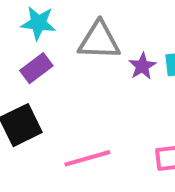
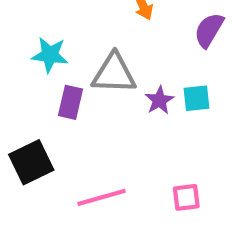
purple rectangle: (36, 68) -> (71, 102), moved, turned -40

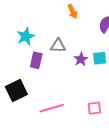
cyan star: (50, 55) -> (26, 36), turned -30
gray triangle: (114, 73) -> (58, 46), size x0.7

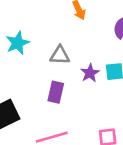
purple rectangle: (36, 60) -> (56, 92), moved

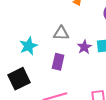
cyan star: (18, 43) -> (28, 46), moved

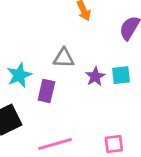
purple rectangle: (58, 62) -> (46, 91), moved

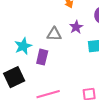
purple star: (95, 77) -> (76, 27), moved

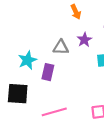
black square: (14, 77) -> (18, 94), turned 30

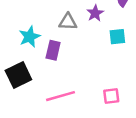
black square: (18, 94) -> (18, 75), turned -30

